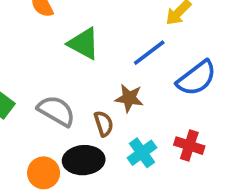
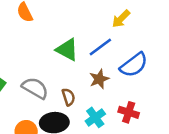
green triangle: (84, 44) -> (67, 50), moved
brown star: (129, 98) -> (99, 79), moved, turned -30

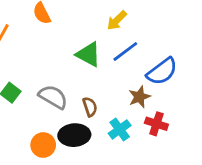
yellow arrow: (121, 19) -> (117, 20), moved
brown star: (99, 79) -> (139, 97), moved

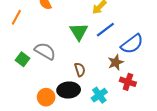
green triangle: (88, 54) -> (79, 32), turned 30
gray semicircle: (53, 97) -> (45, 51), moved
cyan cross: (120, 129) -> (99, 95), moved

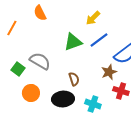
green triangle: (79, 32) -> (73, 42), turned 42
cyan cross: (99, 95) -> (93, 104), turned -35
orange circle: (46, 97) -> (31, 93), moved

